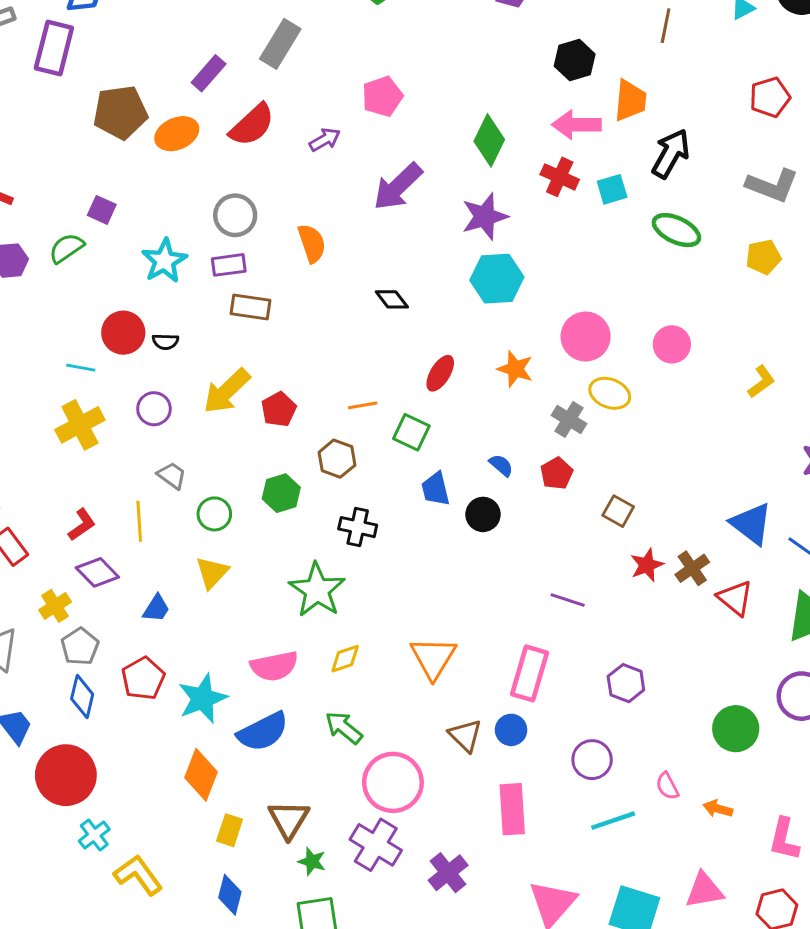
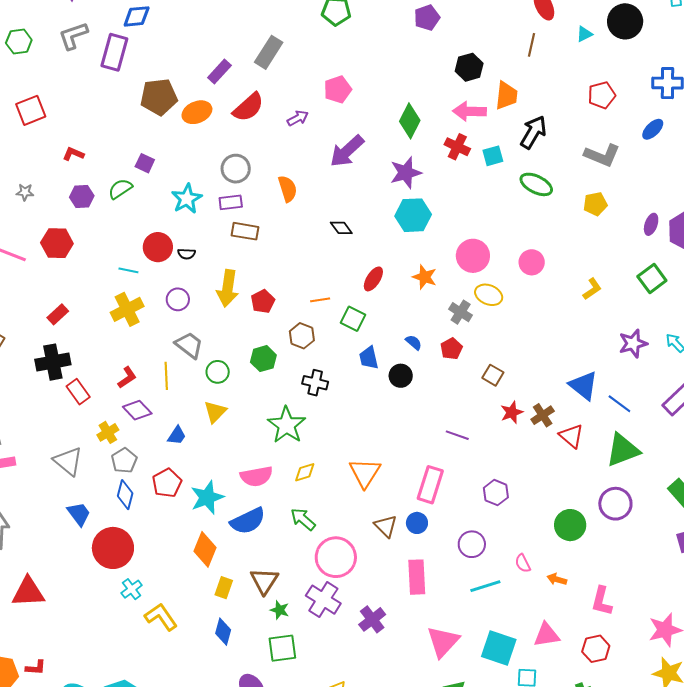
yellow arrow: (227, 391) -> (228, 288), turned -39
gray trapezoid: (172, 476) -> (189, 345), size x1.4

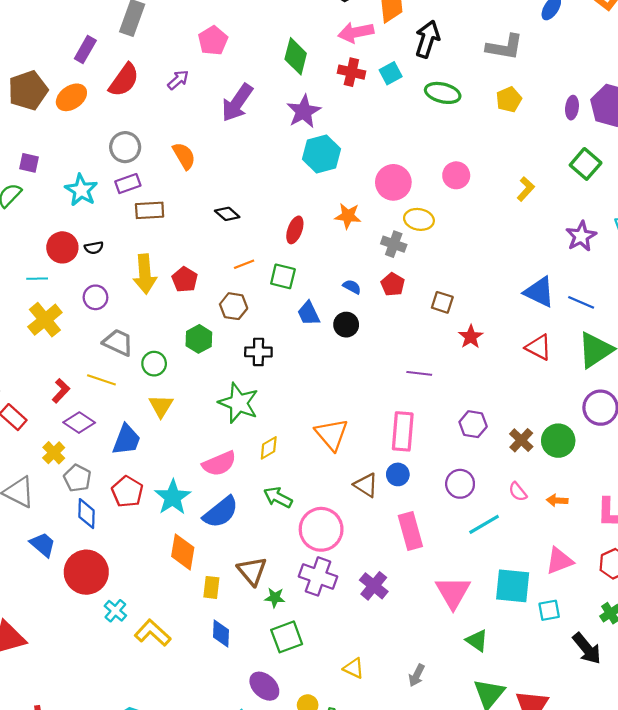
black diamond: (341, 228) -> (227, 214), moved
yellow line: (166, 376) -> (101, 380), turned -56
brown cross: (543, 415) -> (521, 440), moved
blue trapezoid: (177, 436) -> (126, 440), size x1.5

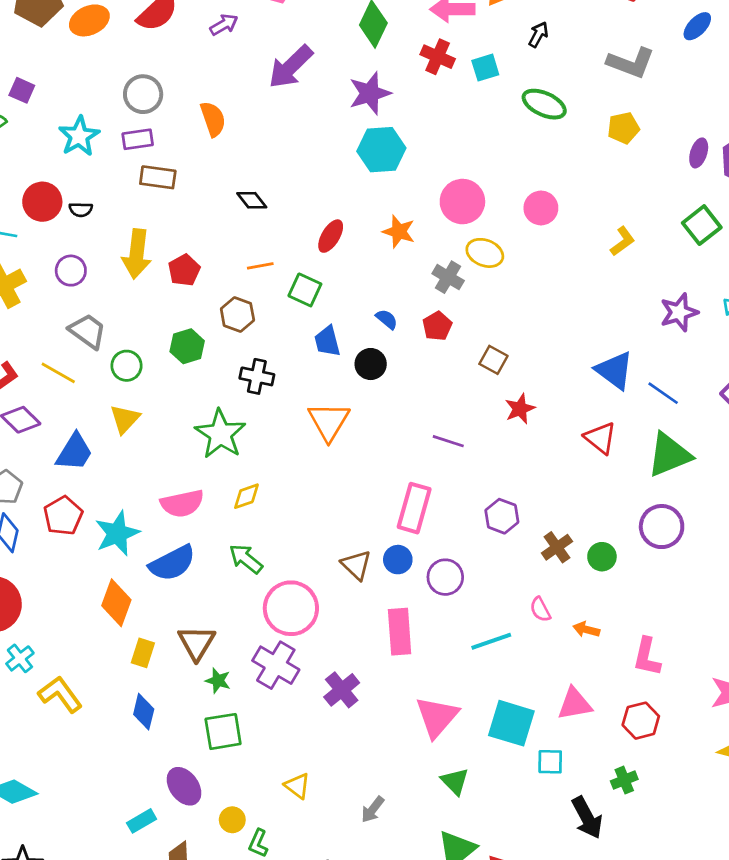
black arrow: (427, 39) -> (538, 35), size x0.6
orange triangle: (332, 434) -> (329, 421), moved
green circle: (558, 441) -> (602, 557), size x0.7
purple circle: (460, 484) -> (445, 577), moved

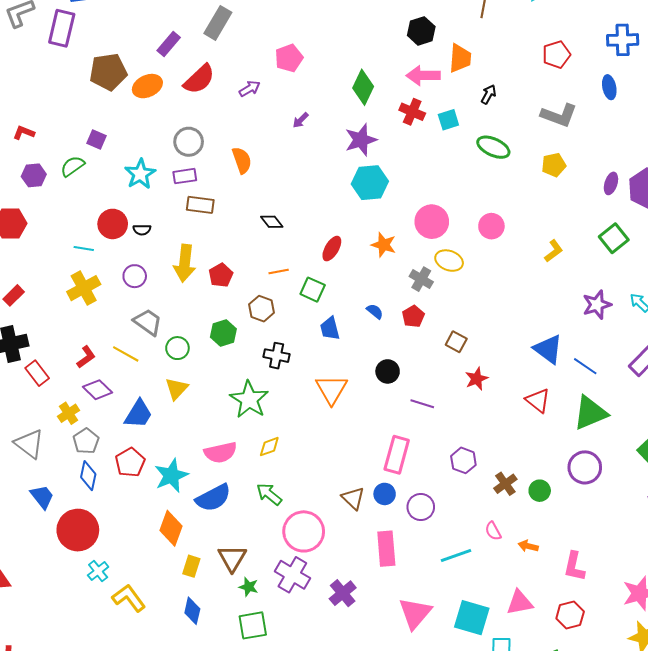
blue ellipse: (697, 26) -> (609, 87), turned -55
purple arrow: (291, 67) -> (301, 120), size x0.5
black circle: (371, 364) -> (388, 371), moved

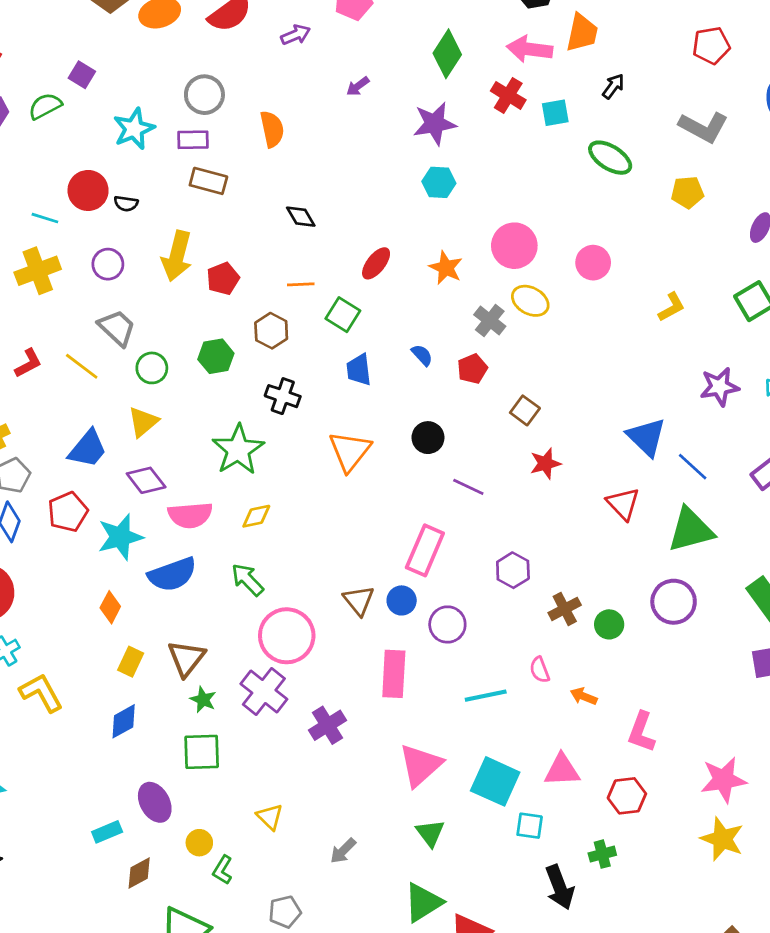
cyan hexagon: (370, 183) -> (439, 182), size x0.7
purple diamond: (97, 390) -> (146, 480), moved
orange diamond: (171, 528) -> (110, 607), size x0.7
blue diamond: (192, 611) -> (124, 721), turned 40

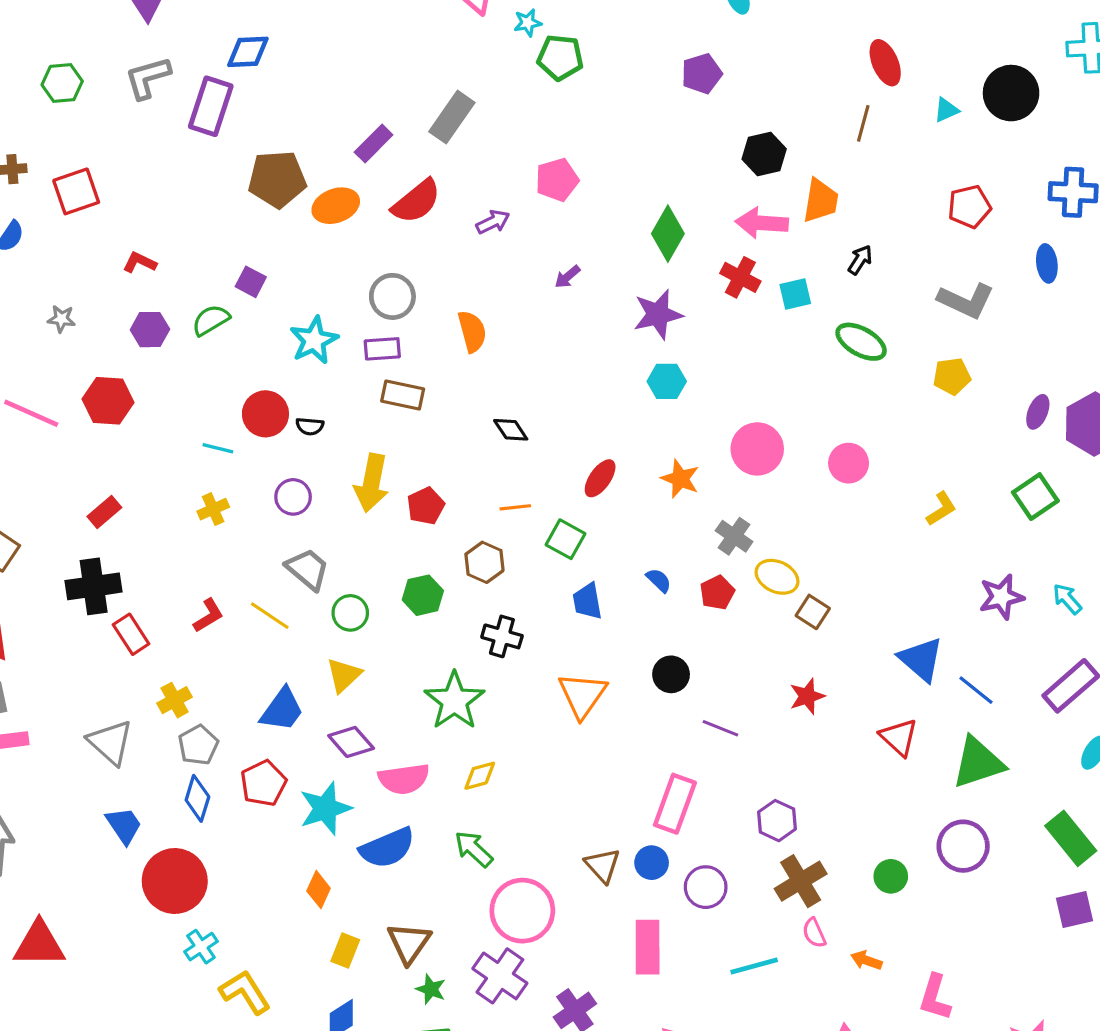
yellow cross: (38, 271) -> (213, 509), size x0.6
yellow ellipse: (530, 301) -> (777, 577), moved
brown square: (525, 410) -> (813, 612), moved
brown cross: (565, 609) -> (801, 881), moved, size x1.4

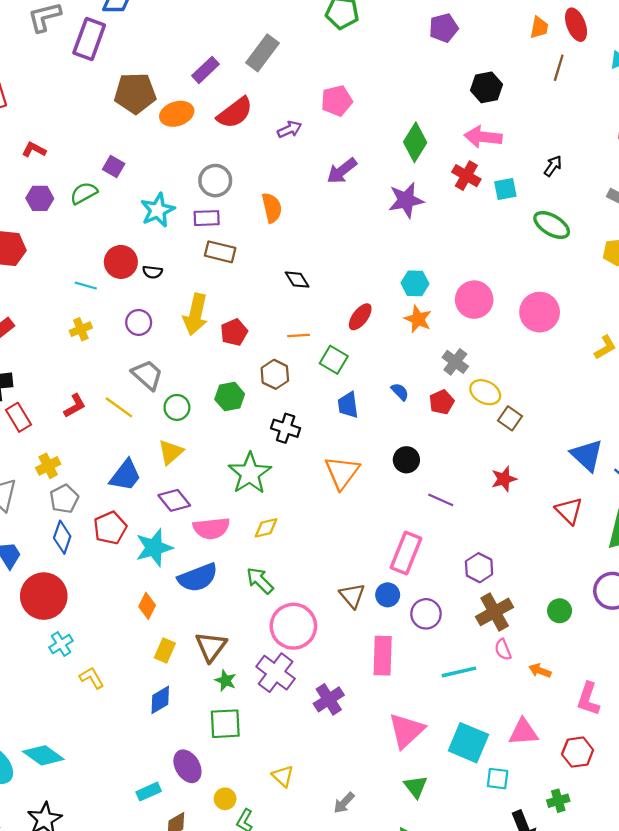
orange trapezoid: (821, 201) -> (539, 28), moved, size x0.7
purple arrow: (567, 277) -> (342, 171), size x1.6
cyan hexagon: (667, 381) -> (415, 283), moved
pink circle: (849, 463) -> (540, 312), size x1.4
yellow L-shape: (245, 992) -> (92, 678), size x0.7

